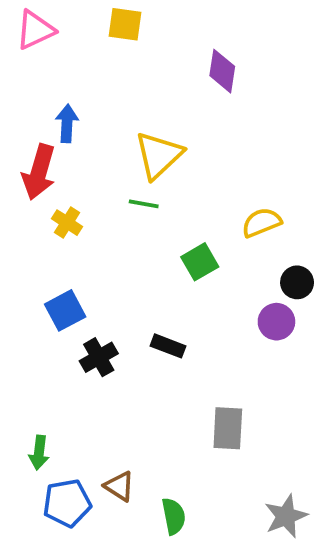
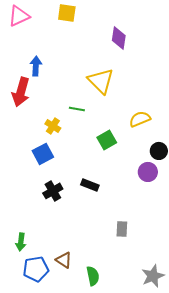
yellow triangle: (159, 155) -> (101, 81), moved, turned -32
yellow cross: (67, 223) -> (53, 126), moved
blue square: (65, 310) -> (43, 154), moved
gray rectangle: (228, 428) -> (122, 229), size x0.7

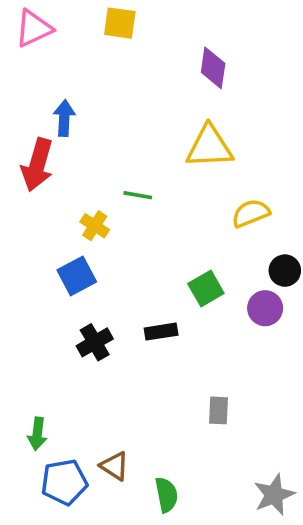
yellow triangle: (101, 81) -> (209, 147), moved, turned -48
green square: (107, 140) -> (206, 288), moved
black rectangle: (90, 185) -> (161, 332), turned -30

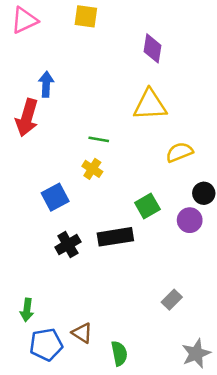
yellow cross: (95, 226) -> (92, 169), moved
black rectangle: (161, 332) -> (115, 237), size x1.5
gray rectangle: (218, 410) -> (172, 300), moved, turned 42

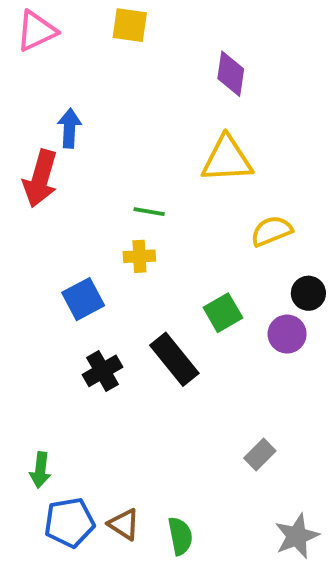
yellow cross: (92, 169) -> (139, 256), turned -36
black rectangle: (115, 237) -> (174, 359), turned 60
brown triangle: (82, 333) -> (124, 524), moved

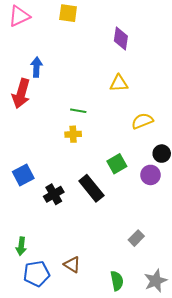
yellow triangle: (227, 159) -> (119, 83), size x0.7
blue square: (83, 299) -> (23, 175), moved
brown triangle: (124, 524) -> (72, 265), moved
green semicircle: (180, 536) -> (117, 281), moved

